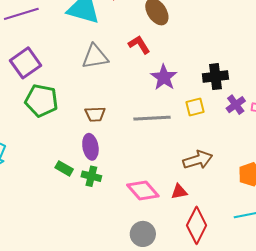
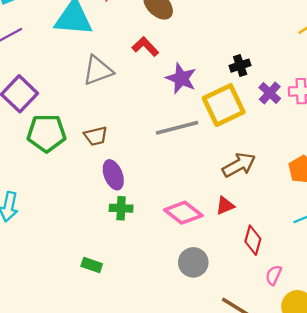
black cross: (215, 77) -> (240, 66), size x0.7
yellow square: (195, 107) -> (224, 105), size x1.8
brown trapezoid: (95, 114) -> (96, 136), moved
green rectangle: (64, 168) -> (92, 265), moved
red diamond: (197, 225) -> (253, 240), size x0.7

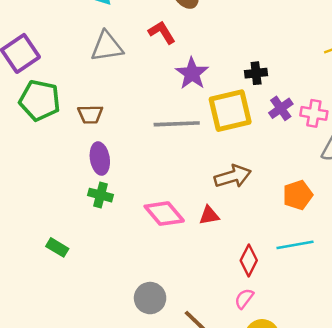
red diamond: (253, 240) -> (249, 260), moved
gray circle: (193, 262) -> (150, 298), moved

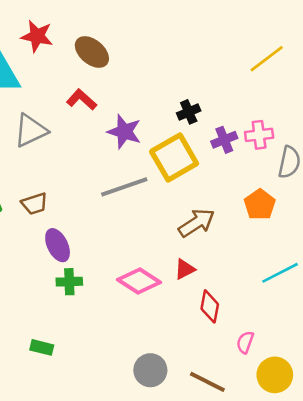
purple cross: (281, 108) -> (224, 140), turned 30
orange pentagon: (298, 195) -> (260, 205), moved
red diamond: (249, 260) -> (210, 306), moved

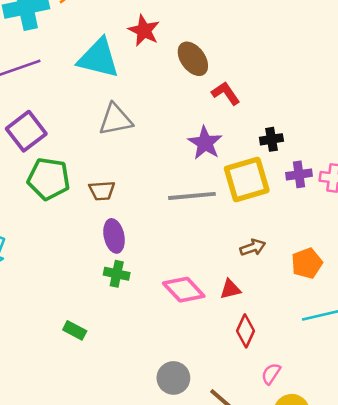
red L-shape: (82, 100) -> (226, 93), moved
orange pentagon: (260, 205) -> (307, 263), moved
brown arrow: (197, 223) -> (253, 247), size x0.7

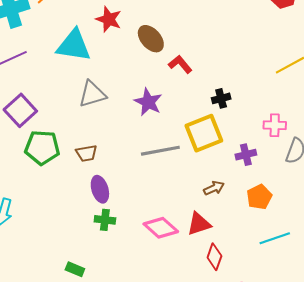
purple star: (205, 143) -> (148, 102), moved
purple cross: (299, 174) -> (246, 155), moved
red triangle: (230, 289) -> (199, 224), size x1.4

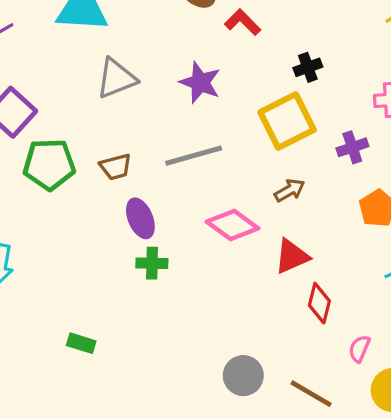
gray line: (160, 151) -> (194, 156), moved
brown arrow: (214, 188) -> (290, 190), moved
pink diamond: (161, 228) -> (232, 225), moved
green rectangle: (75, 269) -> (81, 343), moved

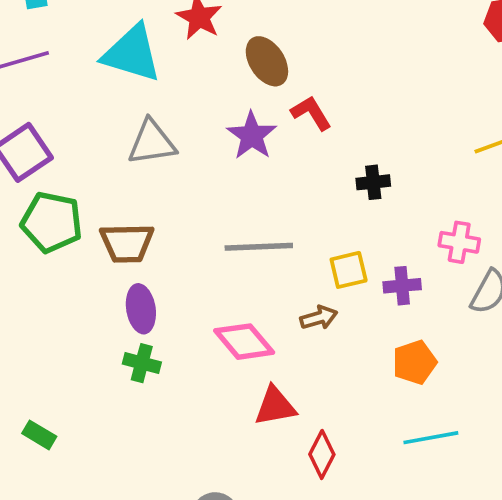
purple star: (200, 82) -> (252, 136), moved
yellow square: (287, 121) -> (349, 270), moved, size x0.6
gray line: (194, 156) -> (259, 247), moved
brown trapezoid: (116, 167) -> (127, 243), size x1.4
red triangle: (292, 256) -> (275, 406), moved

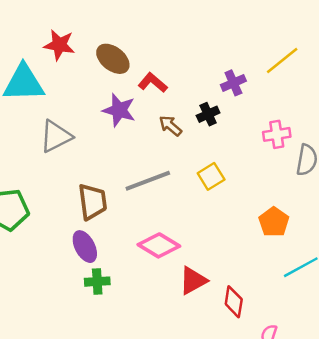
brown trapezoid: (127, 243) -> (93, 202), moved, turned -78
purple cross: (402, 286) -> (233, 83), moved
brown arrow: (319, 318) -> (170, 126), moved, turned -105

